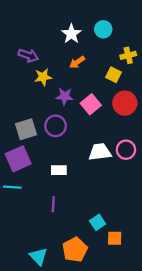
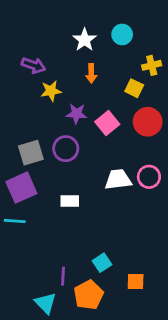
orange arrow: (77, 62) -> (91, 73), turned -56
purple line: (53, 204) -> (63, 276), moved
cyan square: (98, 222) -> (102, 263), moved

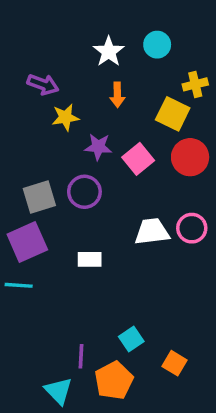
yellow square: (134, 88) -> (173, 114), size x1.4
orange square: (136, 281) -> (174, 363), turned 30

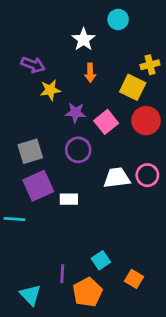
cyan circle: (157, 45) -> (118, 19), moved
purple circle: (84, 192) -> (78, 150), moved
purple square: (27, 242) -> (38, 186), moved
cyan triangle: (58, 391) -> (30, 295), moved

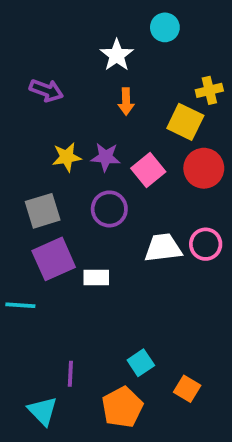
yellow star: (50, 90) -> (67, 157), moved
purple line: (62, 274) -> (70, 374), moved

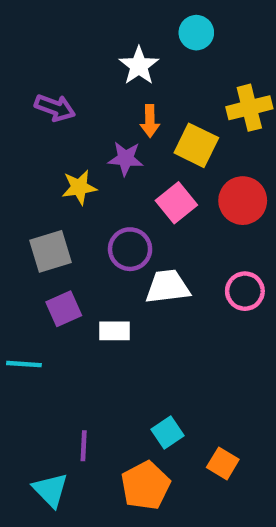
yellow cross: (209, 90) -> (249, 108), size x1.4
yellow square: (185, 122) -> (196, 145), moved
purple star: (106, 157) -> (126, 159), moved
white trapezoid: (163, 248) -> (168, 287), moved
purple square: (54, 259) -> (64, 309), size x0.7

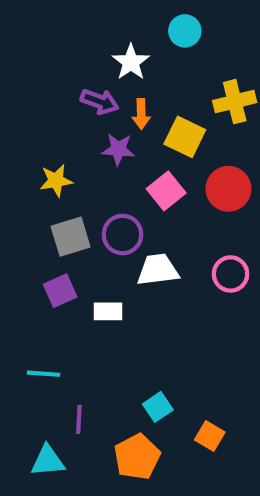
purple arrow: (55, 108) -> (100, 102), moved
yellow star: (79, 187) -> (56, 180), moved
gray square: (50, 251) -> (71, 237), moved
cyan line: (24, 364) -> (44, 374), moved
cyan triangle: (50, 490) -> (48, 461), turned -51

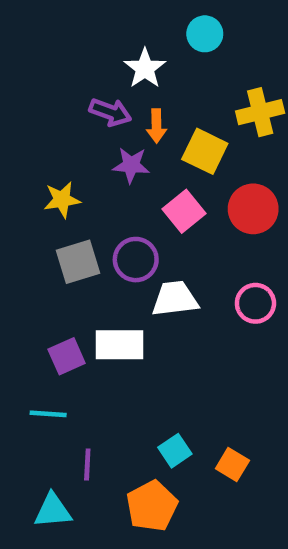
purple square: (60, 291) -> (67, 356), moved
white rectangle: (108, 311) -> (120, 345), size x1.5
orange square: (210, 436) -> (232, 465), moved

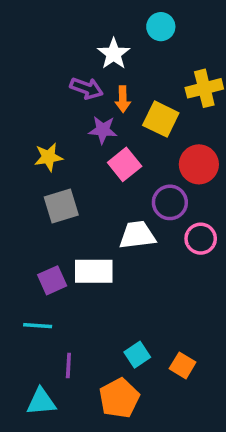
pink square: (184, 211) -> (125, 164), moved
purple circle: (136, 260) -> (170, 202), moved

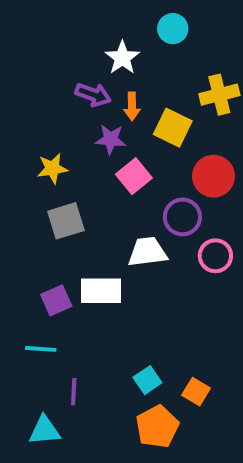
orange pentagon: (119, 398) -> (157, 427), moved

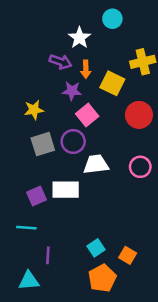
purple circle: (182, 217) -> (73, 142), moved

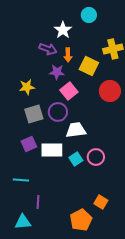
pink circle: (140, 167) -> (96, 157), moved
purple square: (36, 196) -> (29, 144), moved
cyan square: (96, 248) -> (76, 159), moved

